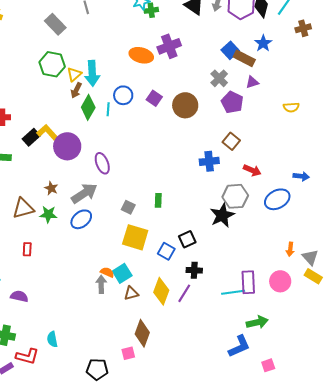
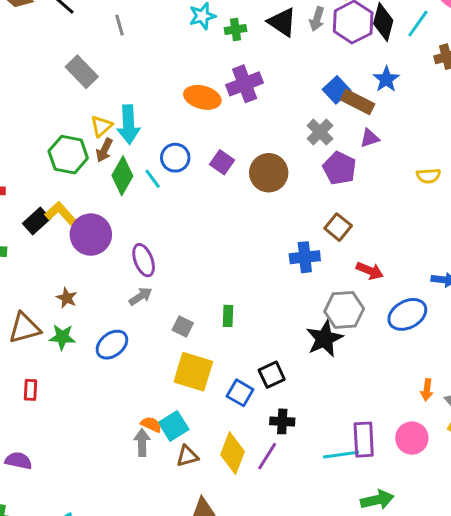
green cross: (151, 10) -> (236, 30), moved
gray rectangle: (55, 24) -> (82, 72), moved
green hexagon: (52, 64) -> (68, 155), moved
cyan line: (108, 109) -> (153, 179), turned -40
gray arrow: (84, 193) -> (141, 296), moved, size x0.6

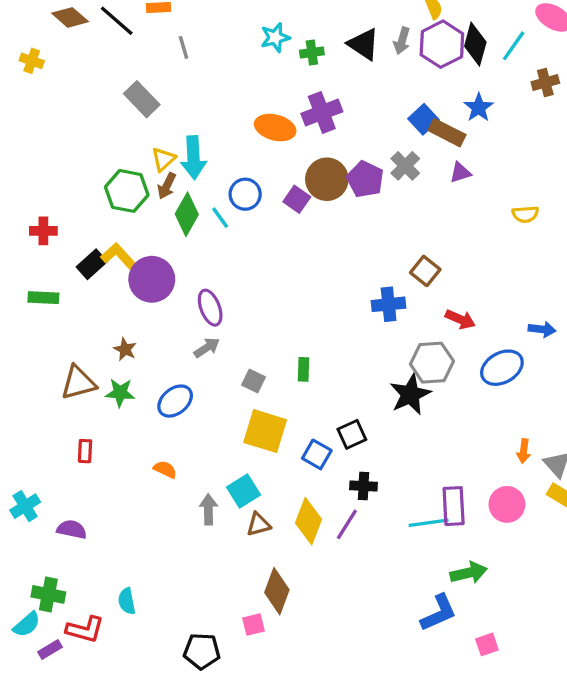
purple pentagon: (340, 168) -> (365, 179), moved
brown circle: (269, 173) -> (327, 179), moved
orange semicircle: (151, 424) -> (165, 469), moved

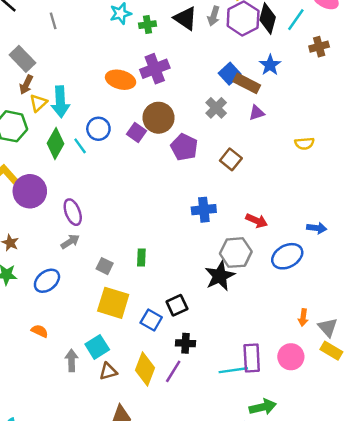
purple pentagon: (365, 179) -> (184, 147), moved
brown arrow: (167, 186) -> (26, 85), moved
brown square: (425, 271) -> (231, 159), moved

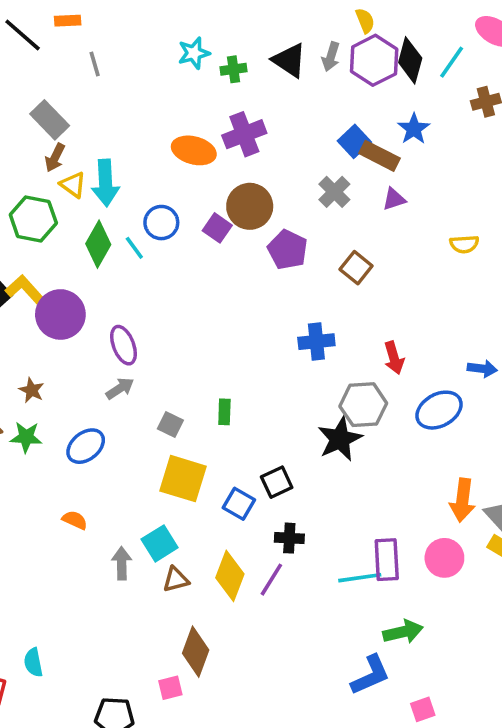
yellow triangle: (38, 103) -> (73, 185), turned -42
red arrow: (257, 221) -> (394, 358), turned 50
orange arrow: (303, 318) -> (462, 500), size x1.6

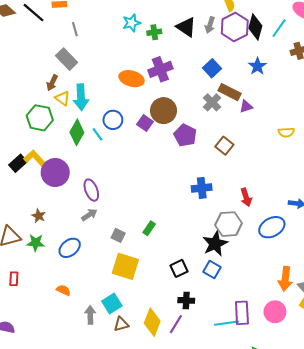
gray rectangle: (50, 120) -> (67, 59), moved
blue square: (354, 141) -> (212, 68), moved
brown rectangle: (380, 156) -> (230, 92), moved
green rectangle: (224, 412) -> (149, 228), turned 32
blue square: (239, 504) -> (212, 269), moved

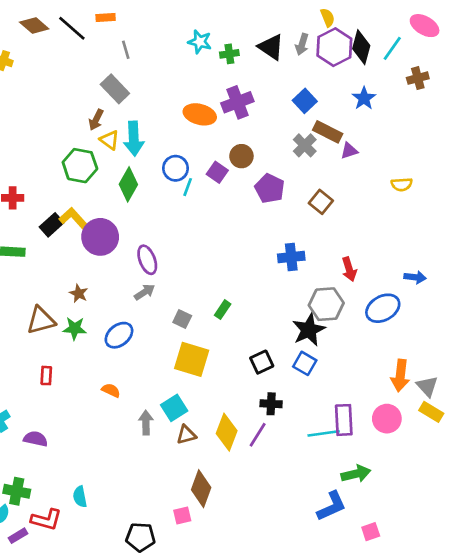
cyan star: (132, 23) -> (200, 42), turned 30
brown circle: (164, 111) -> (241, 156), size x0.7
cyan line: (97, 134) -> (188, 187), moved, turned 56

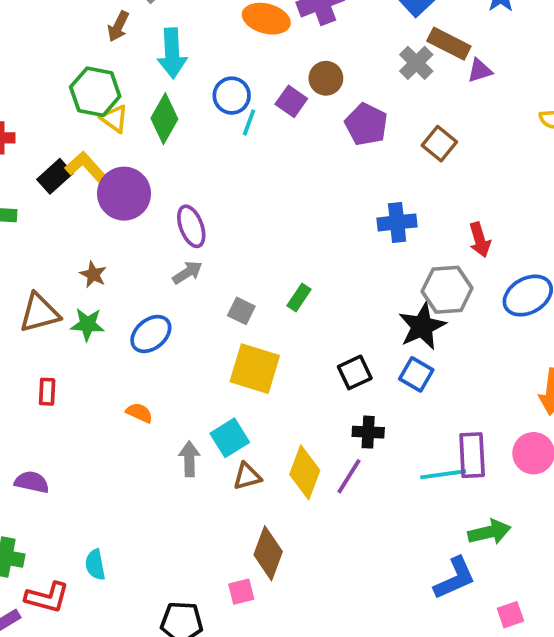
yellow triangle: (110, 140) -> (114, 119), moved

